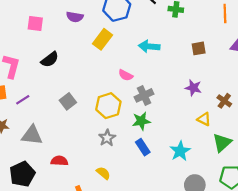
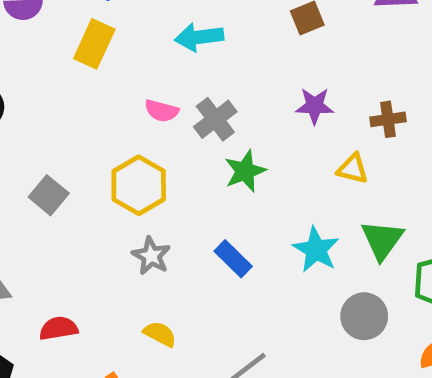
gray cross: (144, 95) -> (215, 119), moved
brown cross: (224, 101) -> (388, 119), turned -32
green star: (141, 121) -> (245, 171), moved
green triangle: (222, 143) -> (382, 240), moved

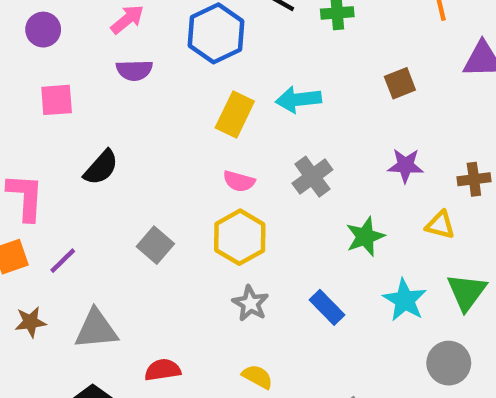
yellow rectangle: (94, 44) -> (235, 114), moved
pink semicircle: (162, 111) -> (239, 181), moved
green star: (245, 171) -> (365, 237), moved

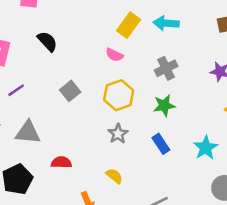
black semicircle: (101, 167) -> (47, 41), turned -95
pink semicircle: (239, 181) -> (114, 55), moved
green star: (365, 237) -> (164, 105), moved

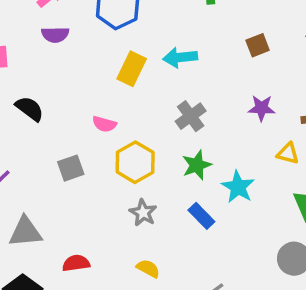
pink semicircle: (114, 55) -> (104, 124), moved
gray square: (70, 91) -> (71, 168), turned 30
cyan star: (206, 148) -> (238, 187), moved

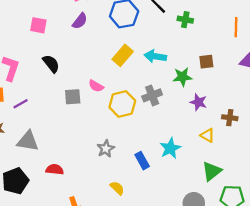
purple semicircle: (55, 35) -> (80, 21), turned -66
yellow hexagon: (135, 162) -> (122, 104), moved
green star: (197, 165) -> (182, 77), moved
gray square: (71, 168) -> (73, 97), moved
yellow semicircle: (148, 269) -> (117, 188), moved

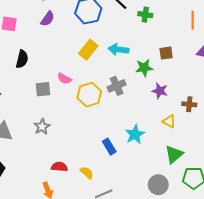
black semicircle: (51, 64) -> (22, 59), turned 54
gray star: (106, 149) -> (42, 127), moved
red semicircle: (55, 169) -> (59, 167), moved

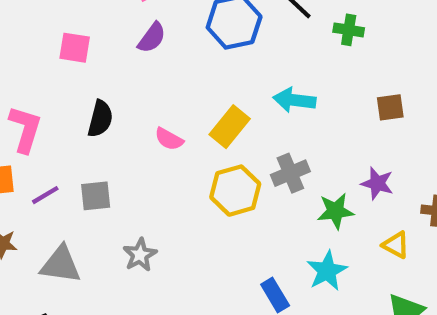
yellow rectangle: (88, 50) -> (230, 127), moved
green star: (144, 68) -> (335, 211), moved
pink semicircle: (64, 79) -> (169, 139), moved
gray square: (43, 89) -> (96, 196), moved

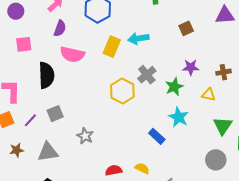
black semicircle: (100, 119) -> (46, 75), size x1.4
yellow rectangle: (230, 127) -> (112, 47), moved
pink semicircle: (169, 139) -> (72, 54), moved, size x1.6

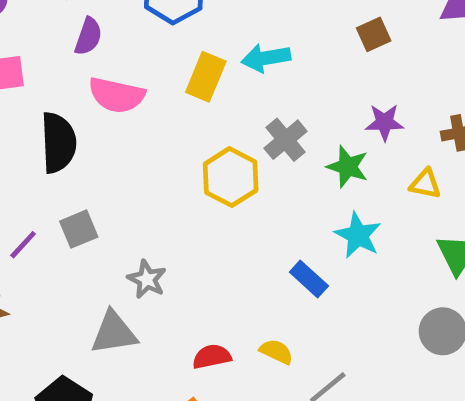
green star: (174, 87) -> (348, 167), turned -30
gray triangle: (48, 152) -> (114, 333), moved

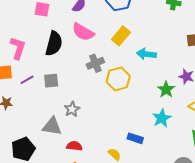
cyan arrow: (266, 58) -> (146, 54), moved
gray cross: (285, 140) -> (95, 63), moved
blue rectangle: (309, 279) -> (135, 138), moved, turned -42
red semicircle: (212, 357) -> (74, 146), moved

